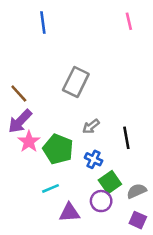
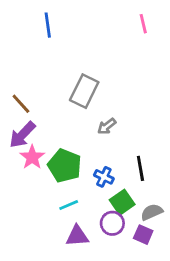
gray arrow: (91, 126) -> (107, 126), moved
black line: (126, 138) -> (140, 168), moved
cyan line: (50, 188) -> (69, 205), moved
purple square: (138, 220) -> (143, 235), moved

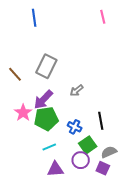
gray rectangle: (84, 91) -> (46, 66), moved
purple arrow: (22, 135) -> (43, 100), moved
green pentagon: (65, 166) -> (46, 119), turned -30

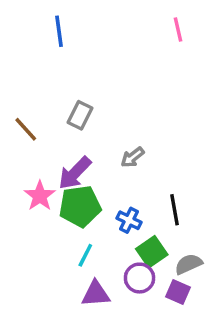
gray rectangle: (46, 66) -> (80, 115), size x0.7
cyan line: (49, 147) -> (85, 255), turned -40

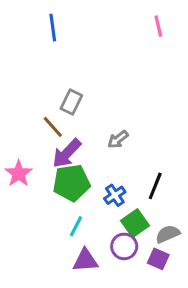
brown line: (26, 129) -> (53, 127), moved
pink star: (40, 196) -> (19, 173), moved
black line: (175, 210) -> (155, 186), turned 32
blue cross: (129, 220) -> (115, 195), turned 30

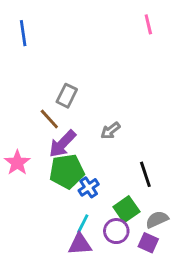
blue line: (53, 28) -> (23, 33), moved
black line: (155, 186) -> (145, 174), turned -40
blue cross: (115, 195) -> (89, 187), moved
cyan line: (76, 226) -> (83, 224), moved

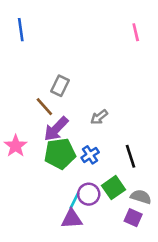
pink line: (148, 24) -> (136, 32), moved
blue cross: (89, 187) -> (90, 155), moved
gray semicircle: (157, 219) -> (141, 197), turned 42
purple circle: (116, 231) -> (89, 194), moved

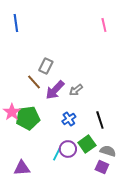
purple arrow: (56, 129) -> (55, 90), moved
green pentagon: (60, 154) -> (28, 118), moved
purple triangle: (72, 219) -> (22, 168), moved

